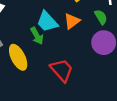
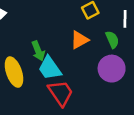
cyan trapezoid: (47, 22) -> (50, 68), moved

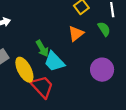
purple circle: (112, 69) -> (102, 70), moved
red trapezoid: (61, 93) -> (42, 87), moved

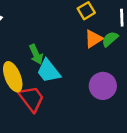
green semicircle: (104, 29) -> (110, 39), turned -104
orange triangle: (76, 34) -> (93, 39), moved

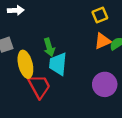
cyan trapezoid: (48, 71) -> (58, 64), turned 35

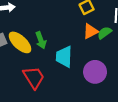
yellow ellipse: (25, 64) -> (20, 42), moved, turned -30
cyan trapezoid: (58, 64) -> (64, 57), moved

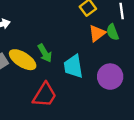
green semicircle: (104, 33) -> (113, 32), turned -64
red trapezoid: (34, 77) -> (45, 95), turned 75

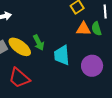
orange triangle: (97, 33) -> (83, 29), turned 35
red trapezoid: (45, 95) -> (19, 78), moved, turned 95

